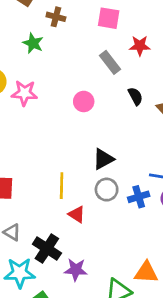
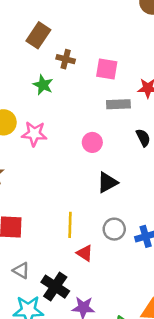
pink square: (109, 18) -> (107, 69), moved
gray rectangle: (110, 62) -> (118, 104), turned -55
black triangle: (103, 159) -> (107, 183), moved

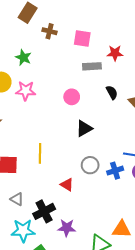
green star: (43, 85) -> (23, 57), moved
yellow line: (70, 225) -> (40, 153), moved
black cross: (55, 287) -> (44, 211), turned 30

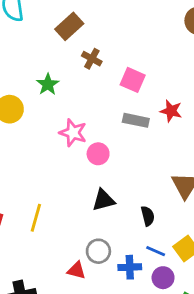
pink star: (26, 91) -> (73, 133), moved
black semicircle: (112, 92) -> (148, 216), moved
red triangle: (67, 185) -> (76, 270), moved, turned -32

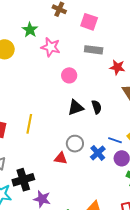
red star: (171, 111) -> (117, 67), moved
pink star: (73, 133) -> (51, 47), moved
black semicircle: (148, 216) -> (97, 107), moved
blue cross: (130, 267) -> (98, 153), turned -35

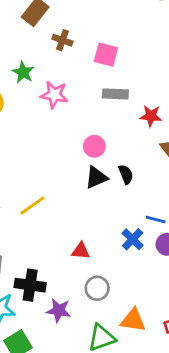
pink circle: (69, 75) -> (94, 146), moved
yellow line: (29, 124) -> (32, 205), turned 48
gray circle: (75, 144) -> (97, 288), moved
black cross: (23, 180) -> (30, 285), turned 30

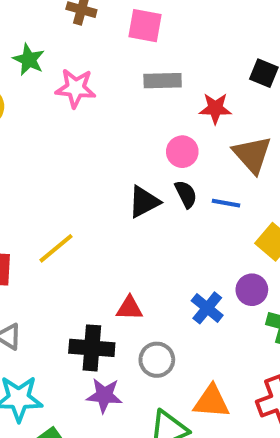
pink circle: (94, 146) -> (182, 152), moved
blue line: (156, 219) -> (226, 203), moved
blue cross: (133, 239) -> (207, 308), moved
black cross: (30, 285) -> (92, 348), moved

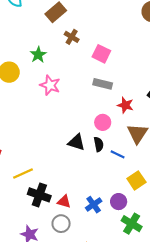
pink star: (76, 88) -> (50, 85), moved
black triangle: (144, 202) -> (76, 142), turned 30
yellow line: (56, 248) -> (23, 173), moved
red triangle: (129, 308) -> (64, 202), moved
black cross: (92, 348) -> (39, 195), moved

